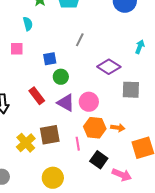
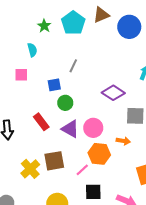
gray line: (80, 40) -> (73, 66), moved
orange arrow: (118, 128) -> (123, 141), moved
pink line: (78, 144) -> (82, 170), turned 56
black square: (99, 160) -> (93, 192), moved, turned -36

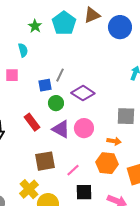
gray line: (73, 66) -> (60, 75), moved
purple diamond: (113, 93) -> (83, 93), moved
orange hexagon: (99, 154) -> (107, 163), moved
yellow cross: (30, 169) -> (29, 189), moved

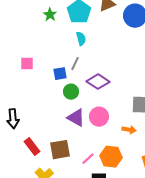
cyan semicircle: (23, 50) -> (81, 39), moved
red rectangle: (32, 122) -> (32, 147), moved
orange hexagon: (107, 163) -> (111, 157), moved

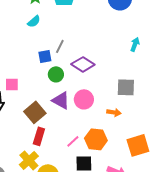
cyan semicircle: (81, 39) -> (34, 21), moved, turned 64
pink square: (27, 64) -> (12, 84), moved
red rectangle: (32, 147) -> (39, 136), moved, turned 54
brown square: (60, 150) -> (35, 112), moved, turned -30

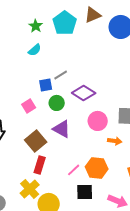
gray line: (60, 46) -> (61, 75), turned 32
pink square: (12, 84) -> (29, 106), moved, turned -32
pink circle: (84, 99) -> (98, 121), moved

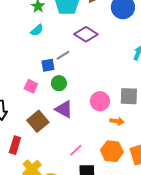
purple diamond: (84, 93) -> (86, 34), moved
pink square: (29, 106) -> (31, 86), turned -32
red rectangle: (40, 165) -> (15, 145), moved
orange hexagon: (97, 168) -> (112, 151), moved

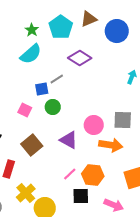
cyan semicircle: (37, 30) -> (31, 54), size x1.6
purple triangle: (64, 109) -> (69, 140), moved
orange arrow: (117, 121) -> (111, 145), size x1.6
orange hexagon: (112, 151) -> (93, 175), moved

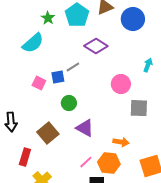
cyan semicircle: (31, 54) -> (33, 43), moved
green circle: (53, 107) -> (69, 103), moved
pink square: (25, 110) -> (39, 83), moved
pink circle: (94, 125) -> (121, 84), moved
orange arrow: (111, 145) -> (121, 142), moved, size x0.7

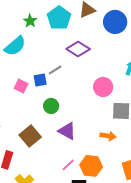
orange arrow: (121, 142) -> (108, 136), moved

